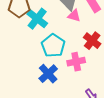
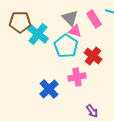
cyan pentagon: (53, 46) -> (66, 46), moved

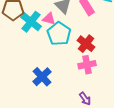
pink triangle: (75, 31) -> (49, 19), moved
pink cross: (77, 77) -> (87, 65), moved

